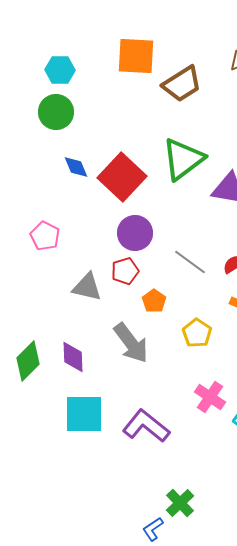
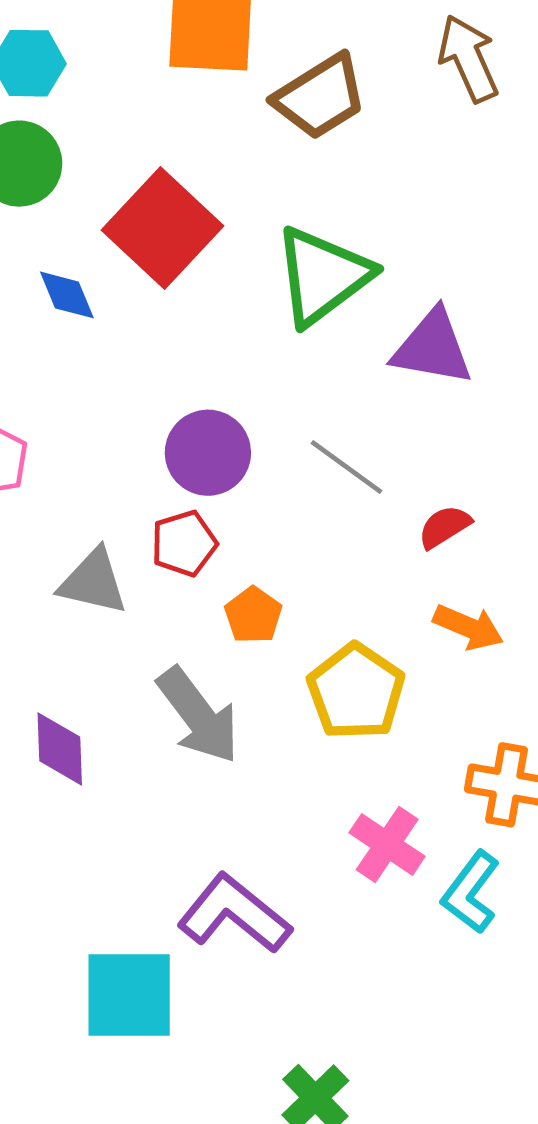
red square: (122, 177) -> (163, 228), moved
gray line: (190, 262) -> (346, 467), moved
yellow pentagon: (197, 333) -> (356, 692), size x1.4
cyan square: (84, 414) -> (129, 995), moved

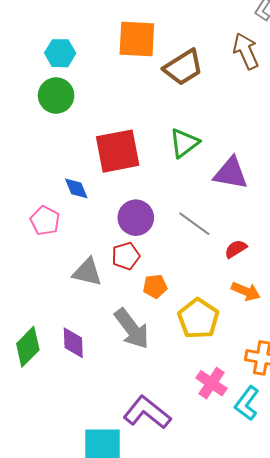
red square: (163, 228) -> (118, 151), moved, turned 36
green triangle: (323, 276) -> (184, 143), size x0.7
blue diamond: (67, 295) -> (76, 188), moved
orange pentagon: (253, 615) -> (155, 286), turned 30

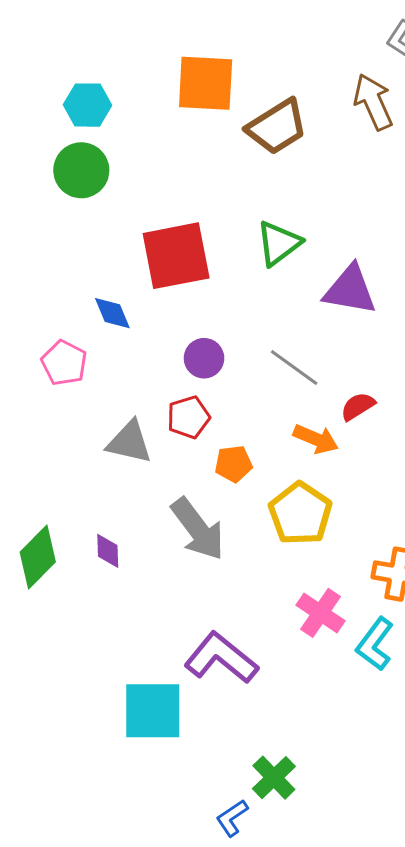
purple circle: (136, 218) -> (204, 358), size x0.7
orange arrow: (246, 291) -> (316, 439), moved
purple diamond: (73, 343) -> (108, 551), size x0.7

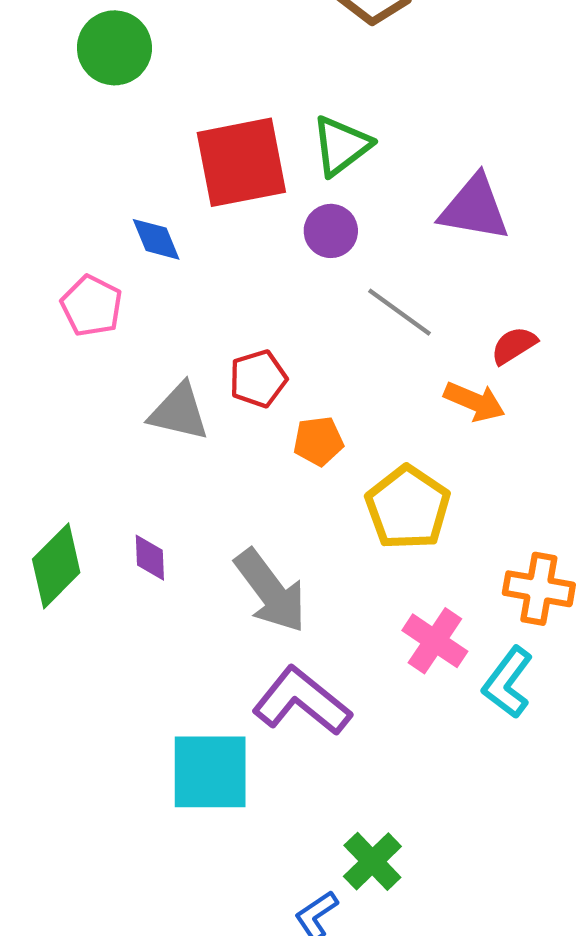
green triangle: (279, 243) -> (341, 146), moved
purple circle: (204, 358) -> (331, 231), moved
red semicircle: (358, 406) -> (514, 345), moved
orange arrow: (316, 439) -> (474, 402), moved
gray arrow: (198, 529) -> (271, 591), moved

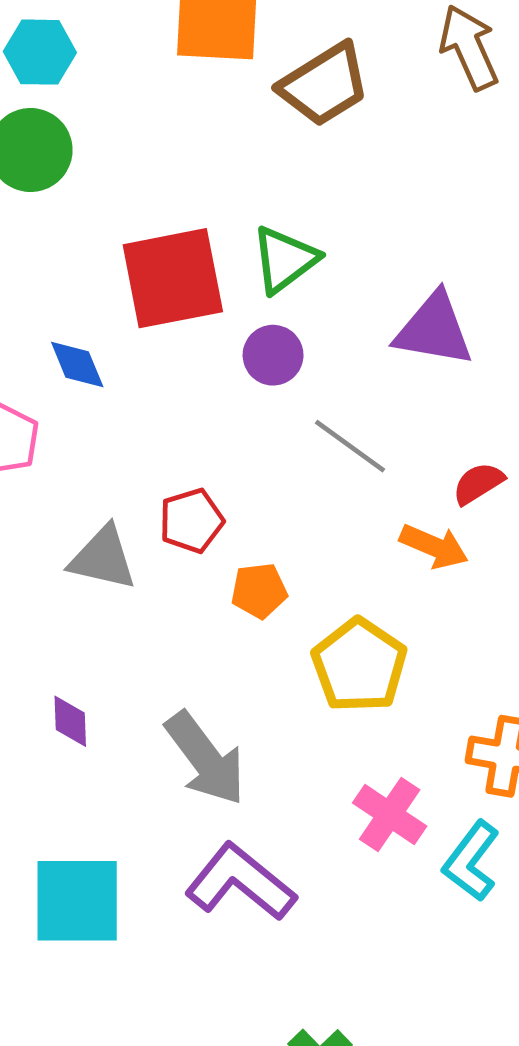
cyan square: (210, 772) -> (77, 901), moved

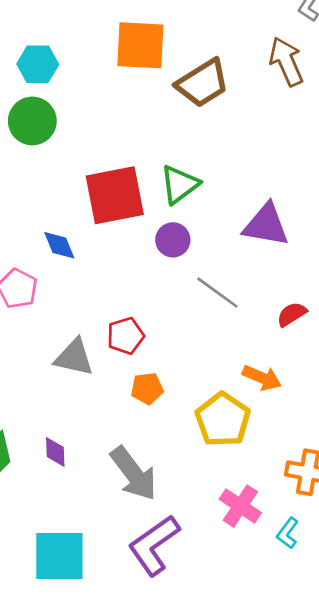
orange arrow: (434, 546) -> (262, 378), moved
orange pentagon: (259, 591) -> (147, 388), moved
cyan L-shape: (471, 861) -> (288, 533), size x0.7
purple L-shape: (240, 882) -> (154, 545), turned -74

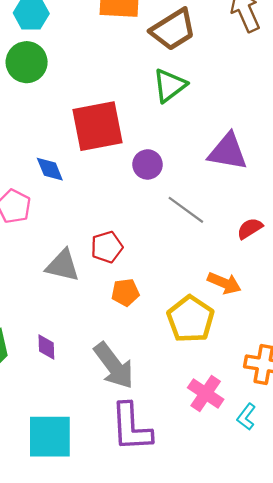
green triangle: (180, 184) -> (170, 85), moved
purple L-shape: (154, 545) -> (131, 427), turned -58

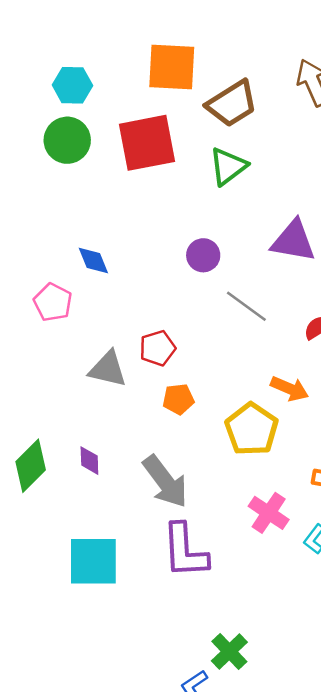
red square: (98, 126) -> (147, 143), moved

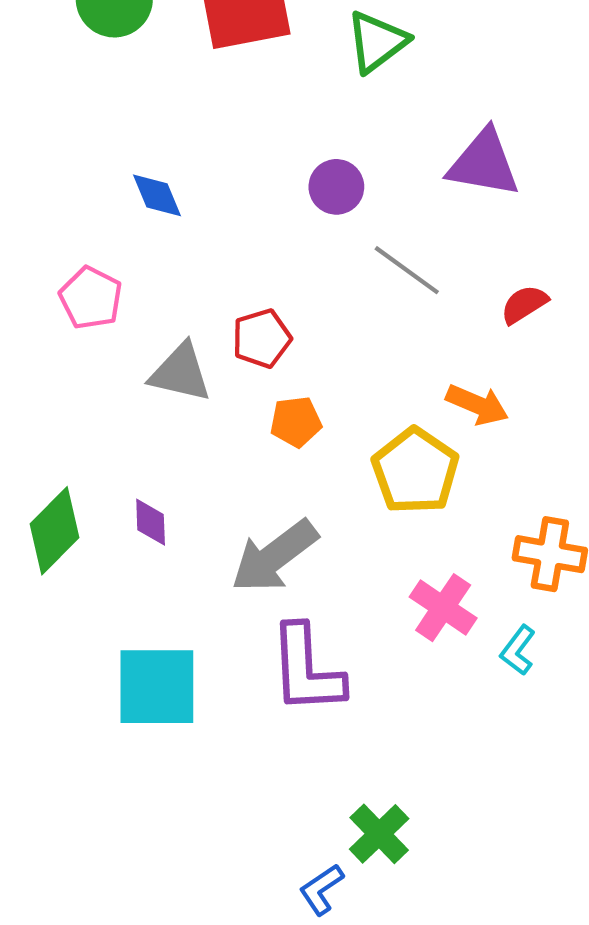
pink pentagon: (53, 302) -> (91, 298), moved
gray arrow: (165, 482) -> (274, 556), turned 90

